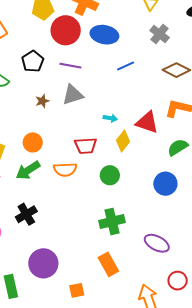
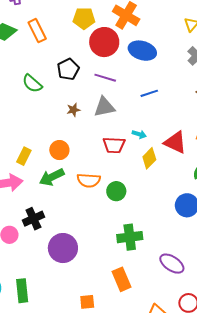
blue line: (126, 66) -> (149, 93), moved
red trapezoid: (86, 146) -> (114, 145), moved
green circle: (110, 175) -> (116, 191), moved
black cross: (26, 214) -> (33, 219), moved
purple circle: (43, 263) -> (63, 248), moved

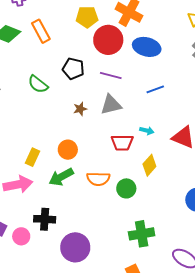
black pentagon: (68, 69) -> (73, 69), turned -30
yellow diamond: (149, 158) -> (149, 165), moved
black cross: (33, 219) -> (45, 219), turned 30

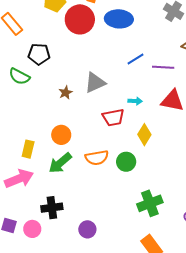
black pentagon: (73, 69) -> (39, 54), moved
purple line: (111, 76) -> (163, 67), moved
purple circle: (75, 247) -> (87, 229), size x0.6

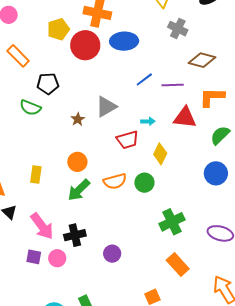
yellow rectangle: (28, 149) -> (36, 175), moved
pink arrow: (19, 179) -> (42, 226), moved, turned 80

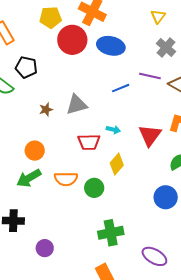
purple line: (173, 85) -> (150, 76), moved
red triangle: (185, 118) -> (150, 135), turned 45

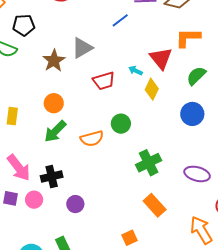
brown star: (46, 109) -> (54, 61), size x1.6
cyan arrow: (113, 130) -> (136, 71), moved, turned -152
yellow diamond: (117, 164) -> (152, 89), moved
orange semicircle: (66, 179) -> (92, 138), moved
purple circle: (45, 248) -> (75, 204), moved

